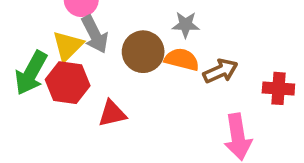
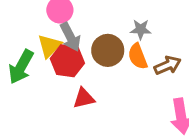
orange semicircle: (182, 59) -> (138, 56), turned -125
red hexagon: (68, 83) -> (67, 61), moved

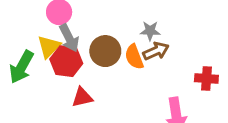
gray star: (141, 29) -> (150, 31), moved
brown arrow: (168, 65) -> (156, 51), moved

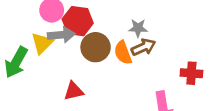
gray arrow: (69, 38) -> (61, 35), turned -68
red hexagon: (66, 61) -> (78, 21), moved

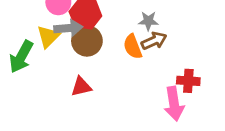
brown circle: (96, 47) -> (87, 41), moved
red cross: (191, 73) -> (188, 81), moved

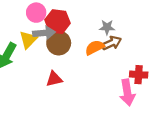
orange semicircle: (133, 47) -> (95, 48), turned 84

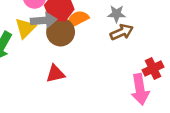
orange semicircle: (95, 48) -> (77, 19), moved
red cross: (139, 75) -> (153, 69), turned -30

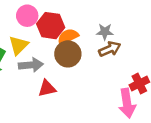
gray arrow: (44, 20) -> (31, 65), moved
brown circle: (61, 32) -> (68, 54), moved

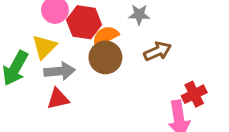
gray star: (105, 32) -> (139, 15), moved
red triangle: (47, 88) -> (58, 99), moved

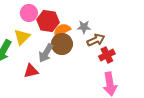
gray star: (139, 15) -> (84, 27), moved
gray arrow: (60, 71) -> (46, 53), moved, turned 126
red cross: (194, 94) -> (107, 55), moved

